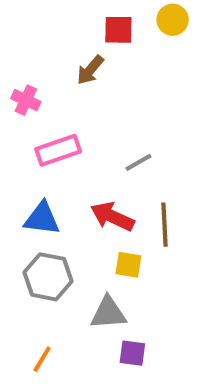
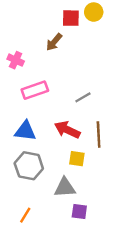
yellow circle: (173, 20) -> (94, 12), moved

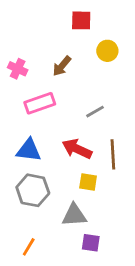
yellow circle: (94, 12) -> (107, 51), moved
brown arrow: (54, 42) -> (62, 66), moved

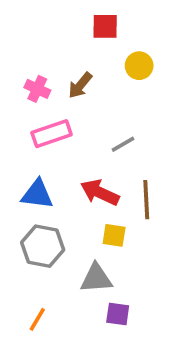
pink cross: (18, 69) -> (37, 89), moved

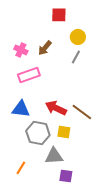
gray line: (123, 144) -> (76, 57), moved, turned -32
brown line: (146, 200) -> (82, 112), turned -50
gray hexagon: (43, 246) -> (38, 133), moved
orange line: (37, 319) -> (21, 168), moved

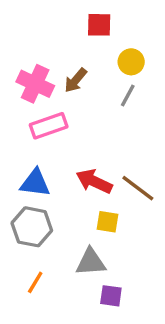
pink cross: (21, 50) -> (35, 84), size x1.5
gray hexagon: (38, 133) -> (32, 227), moved

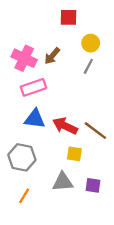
blue triangle: (35, 183) -> (35, 119), moved
purple square: (111, 296) -> (93, 185), moved

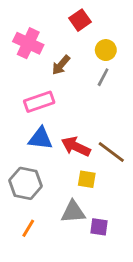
red square: (69, 17) -> (80, 20), turned -36
pink cross: (24, 58) -> (28, 43), moved
purple square: (93, 185) -> (99, 227), moved

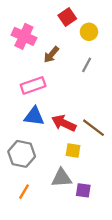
yellow circle: (106, 50) -> (89, 32), moved

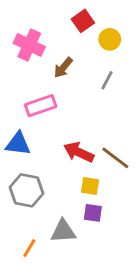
blue triangle: (34, 116) -> (18, 144), moved
gray triangle: (62, 178) -> (63, 231), moved
purple square: (83, 190) -> (93, 213), moved
orange line: (24, 192) -> (29, 248), moved

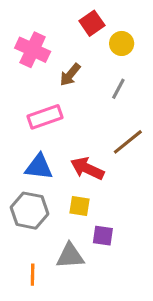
blue triangle: (18, 144) -> (39, 167), moved
brown line: (115, 158) -> (128, 142), moved, turned -76
yellow square: (90, 186) -> (79, 206), moved
orange line: (29, 248) -> (33, 275), turned -30

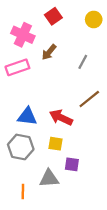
red square: (92, 23) -> (53, 16), moved
yellow circle: (122, 43) -> (94, 19), moved
pink rectangle: (45, 117) -> (17, 67), moved

